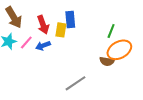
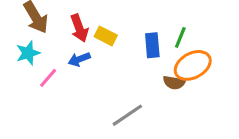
blue rectangle: (70, 19) -> (152, 45), moved
yellow rectangle: (61, 30) -> (106, 36), turned -72
pink line: (26, 43) -> (48, 78), moved

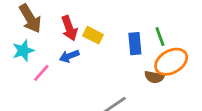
green line: (180, 37) -> (160, 37), turned -42

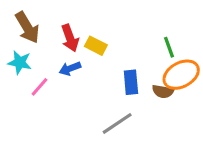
blue rectangle: (135, 44) -> (131, 82), moved
cyan star: (23, 51) -> (20, 62), turned 30

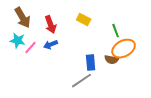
yellow rectangle: (96, 46) -> (84, 20), moved
blue rectangle: (131, 82) -> (91, 63), moved
pink line: (40, 87) -> (31, 48), moved

